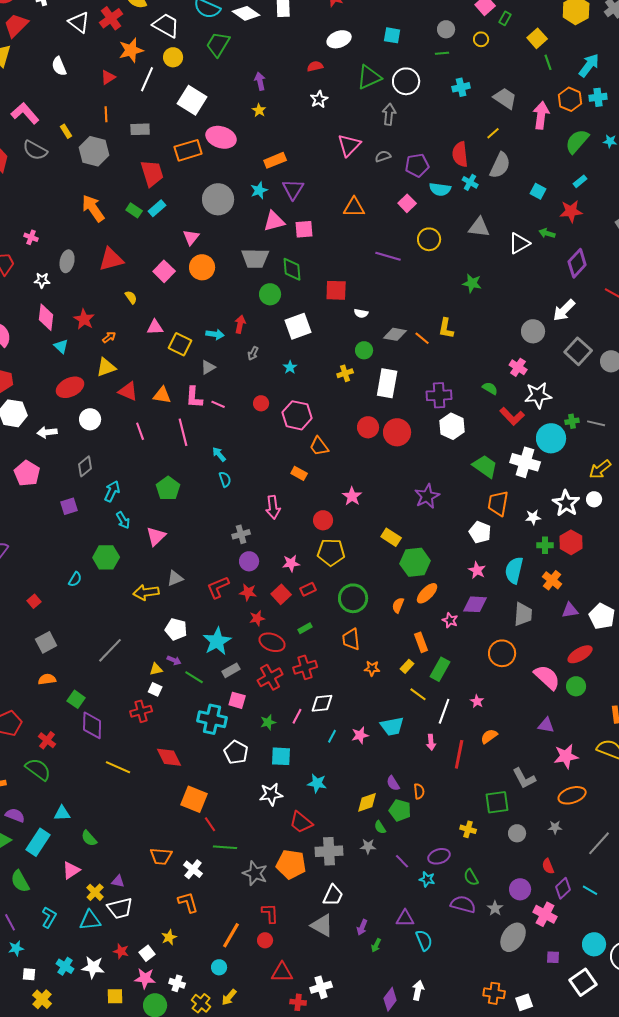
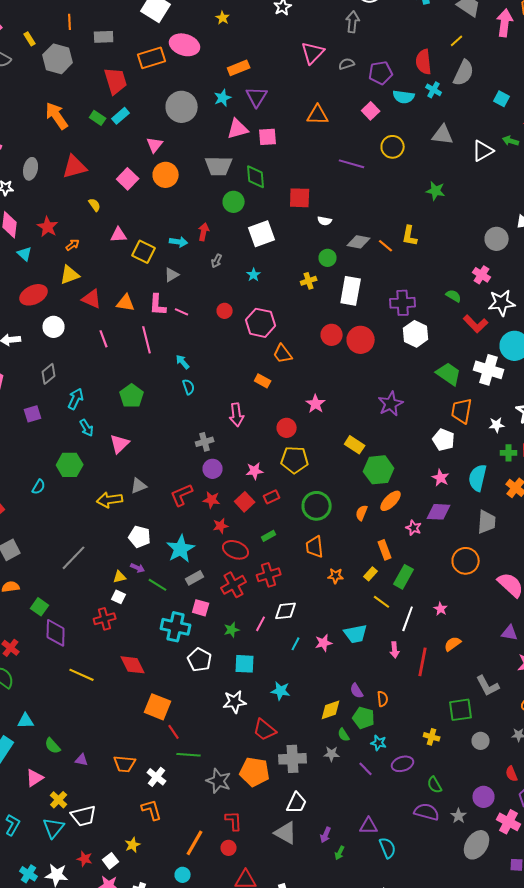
cyan star: (427, 879) -> (379, 743), moved
purple triangle: (118, 881) -> (82, 760), moved
cyan triangle: (90, 920) -> (54, 828), turned -45

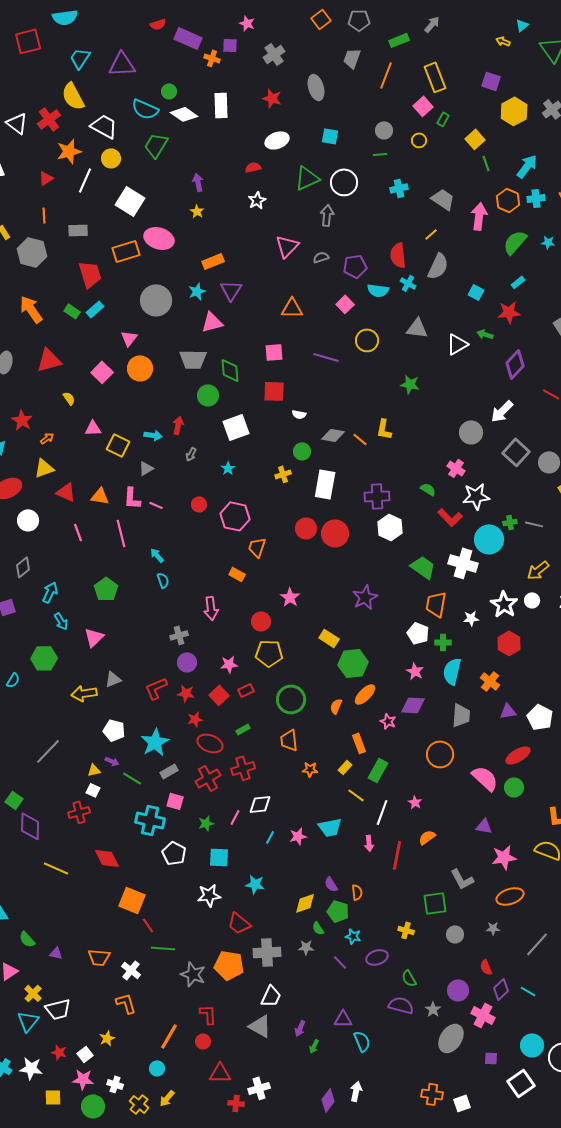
pink square: (268, 137) -> (274, 352), moved
orange trapezoid: (283, 354) -> (257, 547), turned 55
green cross: (509, 453) -> (443, 642), moved

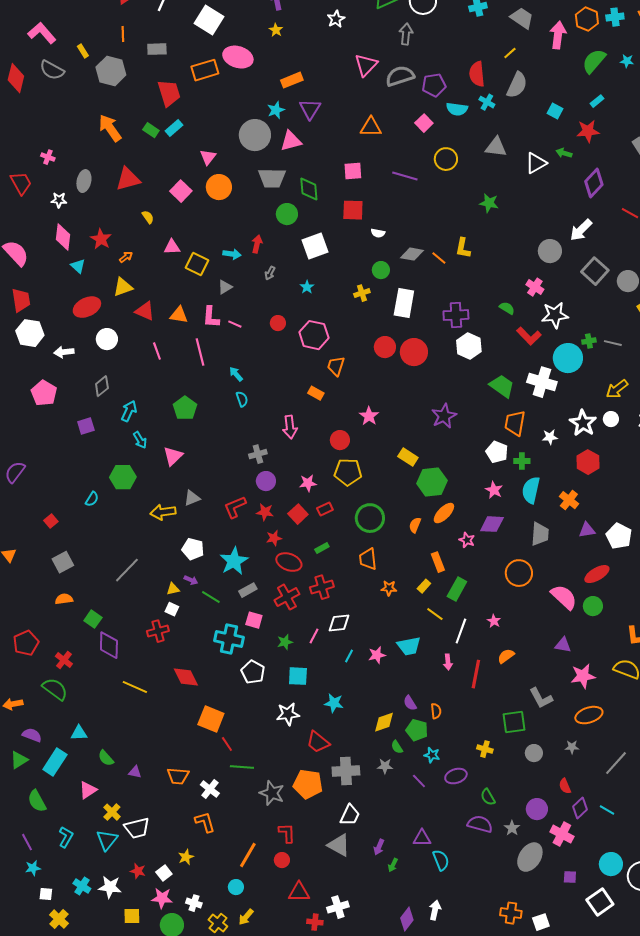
gray semicircle: (321, 257) -> (400, 76), size x1.8
gray circle: (156, 300) -> (255, 135), moved

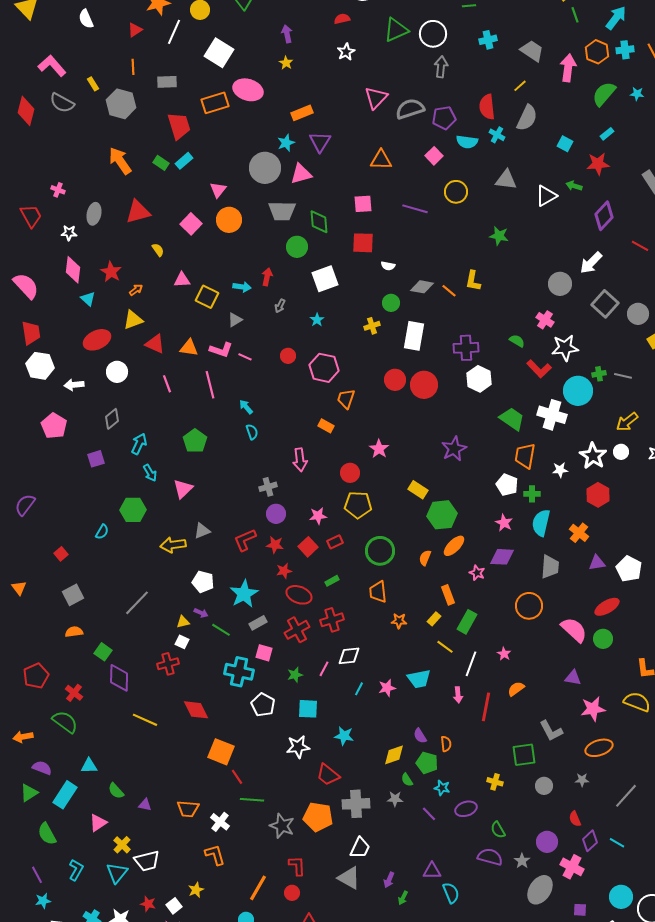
gray arrow: (406, 34) -> (441, 67), moved
pink L-shape: (211, 317) -> (221, 350), turned -75

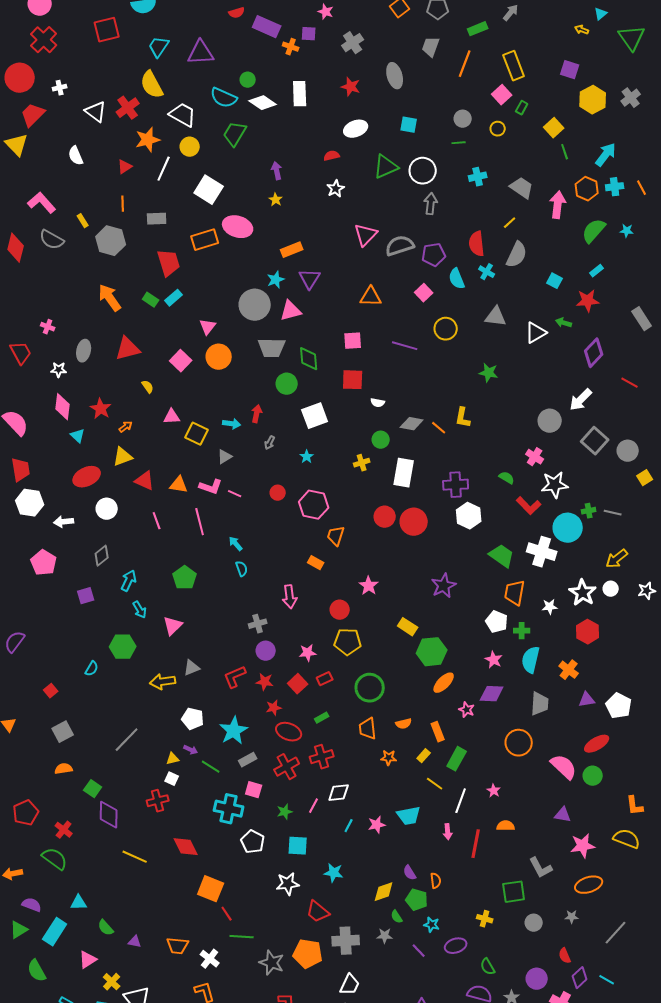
cyan semicircle: (467, 142) -> (457, 279), turned 60
orange semicircle: (425, 558) -> (404, 724), moved, turned -126
orange semicircle: (516, 689) -> (506, 826), turned 36

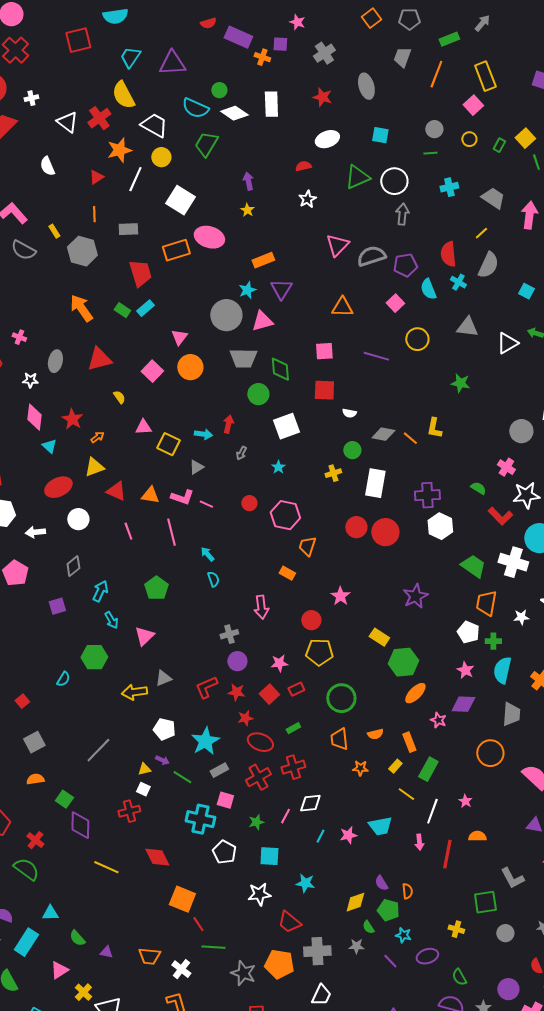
green rectangle: (522, 108) -> (499, 145), moved

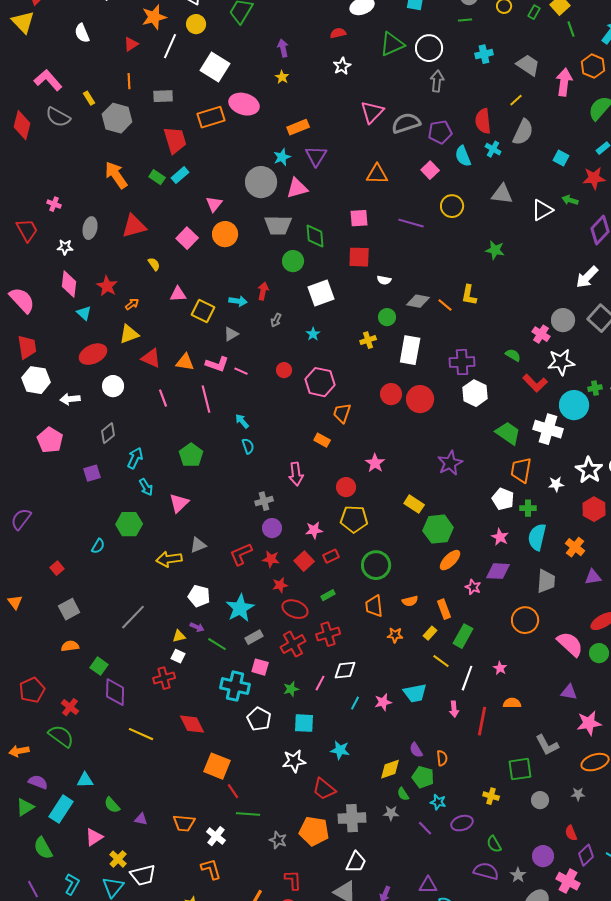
gray circle: (521, 431) -> (563, 320), moved
gray star: (243, 973) -> (278, 840), size x0.7

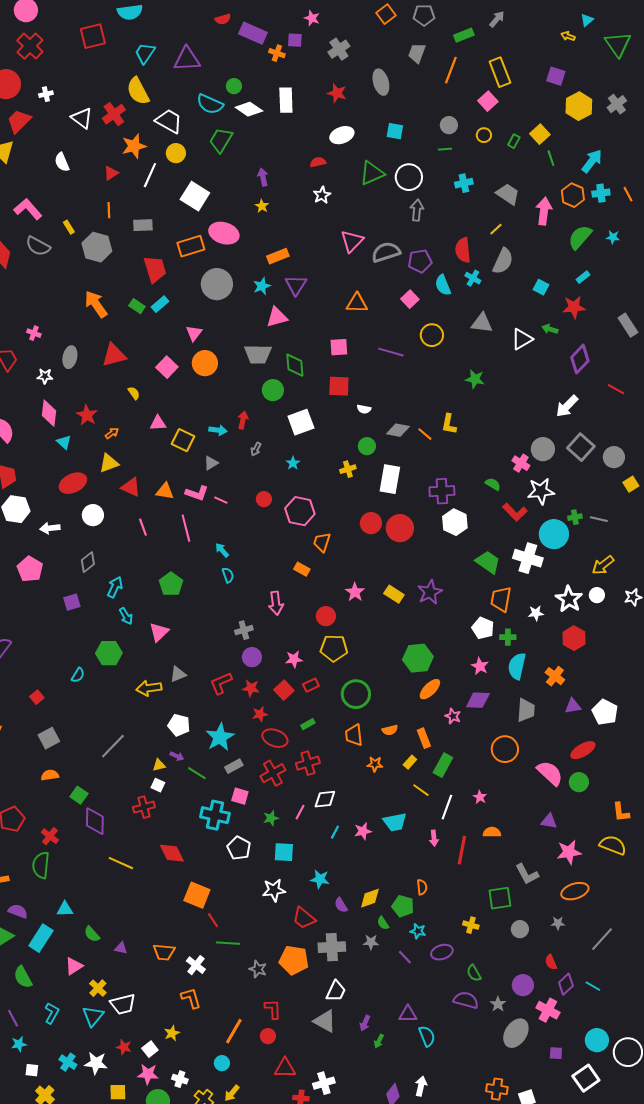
gray circle: (261, 182) -> (217, 284), moved
yellow rectangle: (414, 504) -> (394, 594), moved
green semicircle: (61, 736) -> (41, 865), turned -120
purple semicircle: (416, 750) -> (341, 905), moved

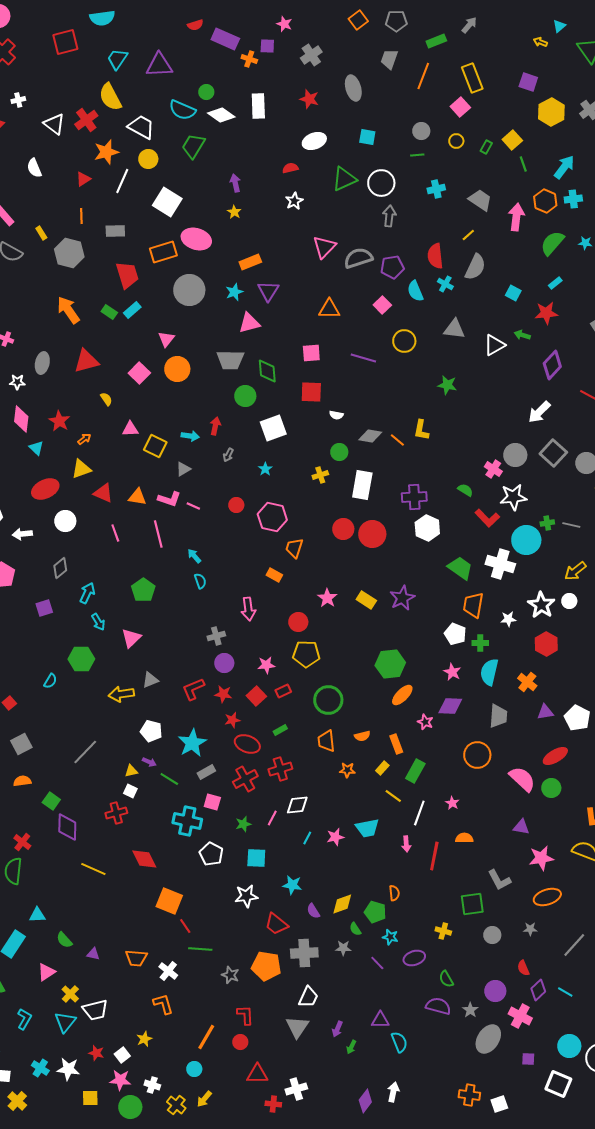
gray triangle: (325, 1021) -> (297, 1027), turned 35
white square: (586, 1078) -> (558, 1084), turned -32

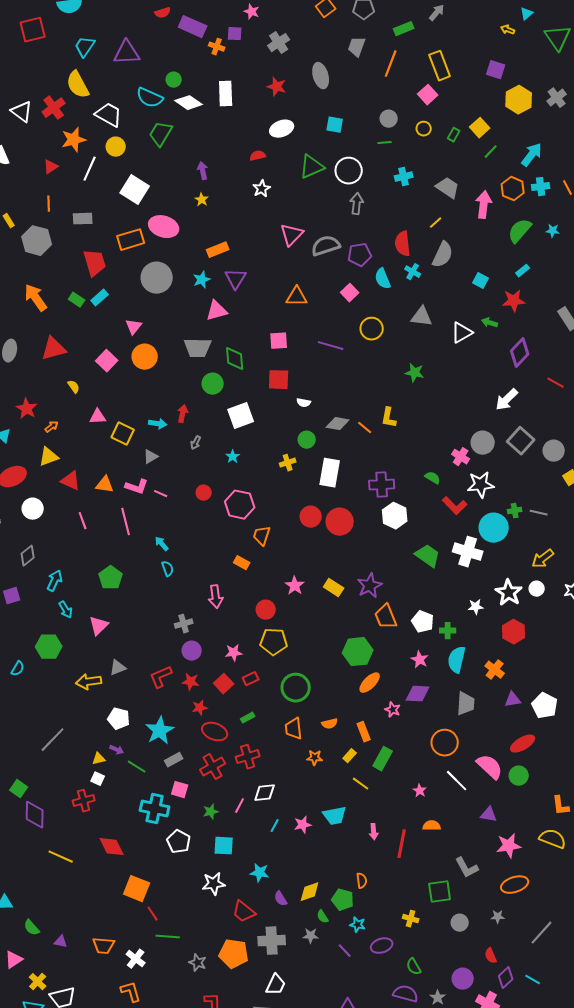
green line: (523, 164) -> (491, 152), turned 63
orange trapezoid: (473, 605) -> (386, 617), moved, turned -32
white line: (419, 813) -> (457, 781), moved, turned -65

